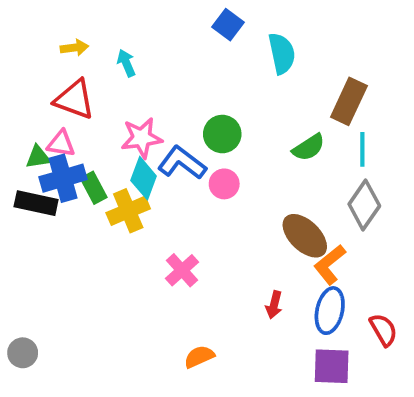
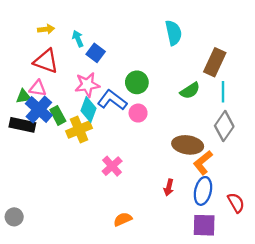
blue square: (228, 25) -> (96, 53), moved
blue cross: (63, 178) -> (39, 109), turned -32
brown ellipse: (305, 236) -> (188, 145), turned -36

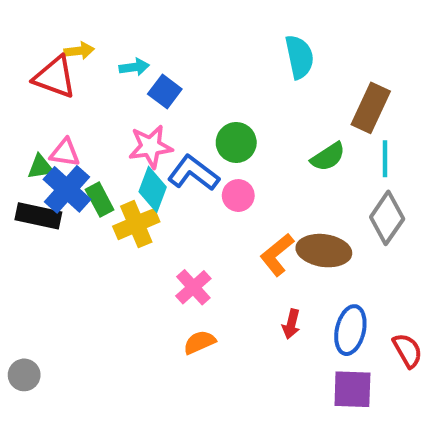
cyan arrow: (78, 39) -> (134, 67), turned 105
red triangle: (46, 61) -> (55, 77), moved
orange L-shape: (203, 163) -> (277, 255), moved
orange semicircle: (123, 219) -> (199, 342), moved

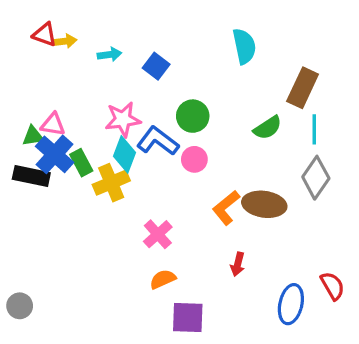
red triangle: (55, 77) -> (45, 35), moved, size x0.7
blue square: (165, 92) -> (156, 66), moved
blue ellipse: (350, 330) -> (291, 304), moved
purple square: (352, 389) -> (188, 317), moved

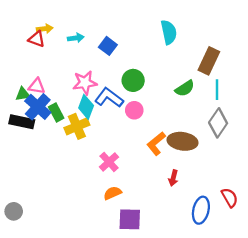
red triangle: (45, 35) -> (37, 39), moved
red arrow: (238, 264) -> (173, 178), moved

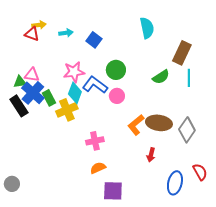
black rectangle: (22, 122) -> (19, 106), turned 45
gray diamond: (218, 123) -> (187, 130), moved
pink cross: (109, 162) -> (95, 141), turned 30

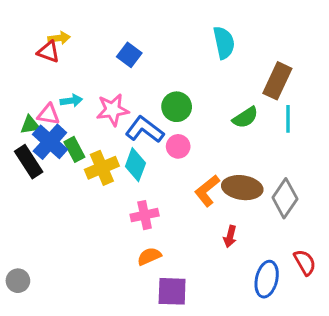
cyan arrow: (66, 33) -> (71, 101), moved
blue square: (94, 40) -> (129, 55), moved
cyan diamond: (75, 93) -> (135, 165), moved

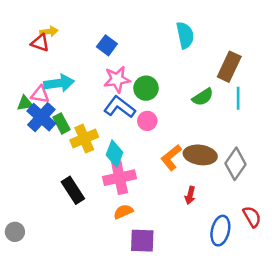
cyan arrow: (71, 101) -> (59, 83), size x1.6
pink star: (113, 110) -> (117, 79), moved
black rectangle: (29, 162) -> (73, 190), moved
cyan diamond: (135, 165) -> (114, 154), moved
pink cross: (145, 215) -> (120, 178), size x1.4

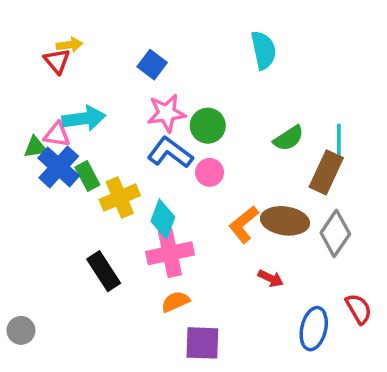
red triangle: (40, 43) -> (57, 61), turned 30
brown rectangle: (229, 67) -> (326, 172), moved
red arrow: (190, 195) -> (271, 278), turned -78

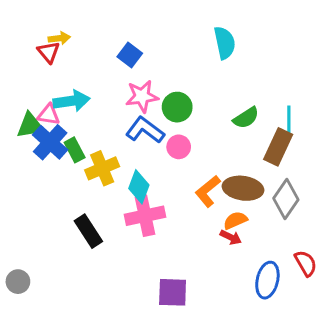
green triangle: (35, 147) -> (30, 125), size x1.4
orange semicircle: (175, 302) -> (235, 220), moved

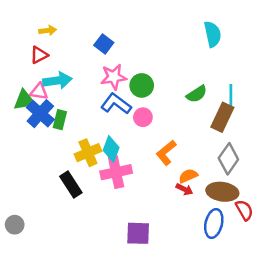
cyan semicircle: (225, 43) -> (213, 34), moved
red triangle: (49, 52) -> (39, 55), moved, turned 42
green rectangle: (75, 150) -> (60, 120), turned 42
yellow cross: (102, 168) -> (88, 153), moved
brown ellipse: (243, 188) -> (222, 192), moved

